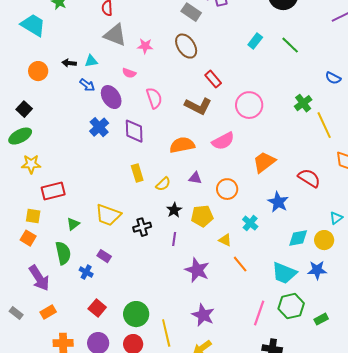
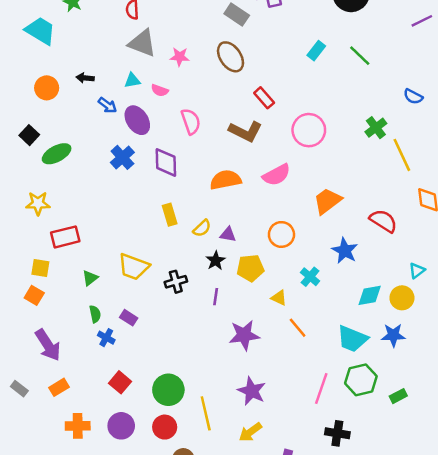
cyan triangle: (91, 61) -> (132, 80), moved
green ellipse: (20, 136) -> (57, 154), moved
purple triangle: (195, 178) -> (228, 234), moved
green semicircle: (63, 253) -> (95, 314), moved, size x0.6
purple star: (197, 270) -> (244, 335), turned -30

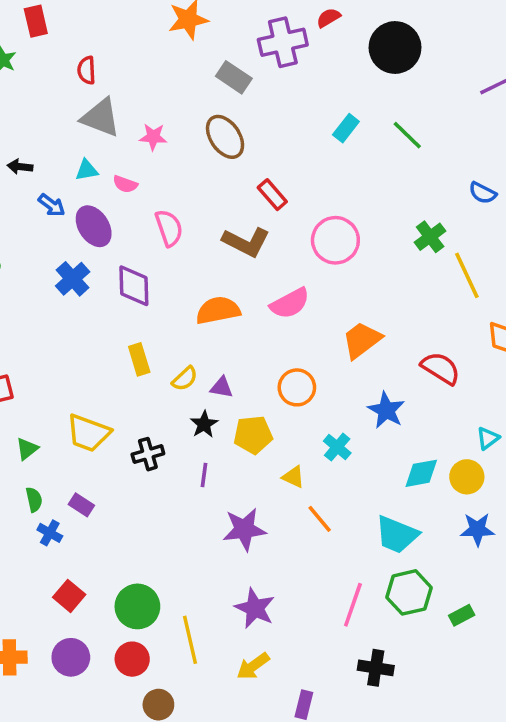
blue star: (393, 335) -> (477, 529), moved

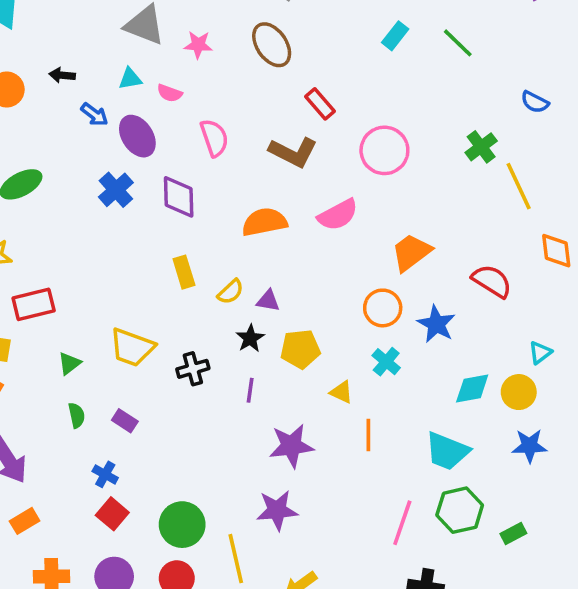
orange circle: (297, 387) -> (383, 308), moved
orange line: (320, 519) -> (368, 435), turned 40
blue cross: (50, 533) -> (105, 474), moved
purple star: (255, 608) -> (277, 510), moved, turned -30

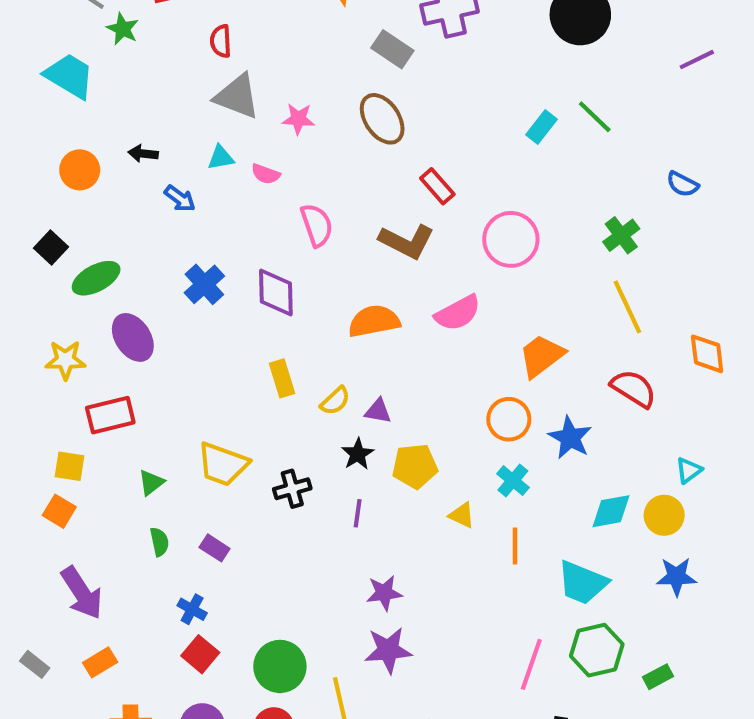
cyan rectangle: (395, 36) -> (542, 127), moved
purple ellipse: (137, 136) -> (133, 337), moved
yellow line: (519, 186) -> (627, 307), moved
orange line: (368, 435) -> (515, 546), moved
purple star: (291, 446) -> (384, 593), moved, size x0.7

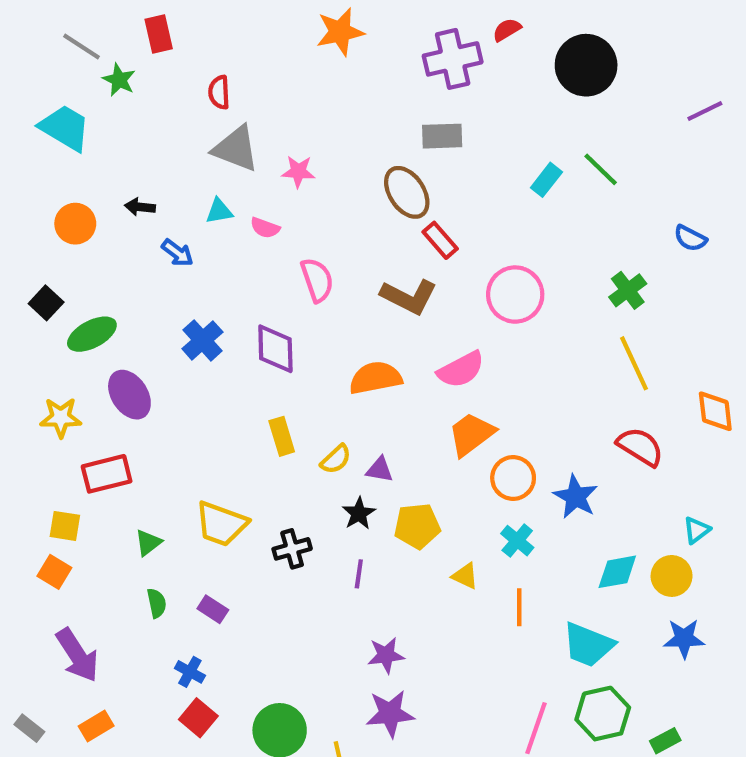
gray rectangle: (392, 49) -> (442, 136), moved, turned -36
brown ellipse: (382, 119) -> (407, 192), moved
orange trapezoid: (542, 356) -> (471, 434), moved

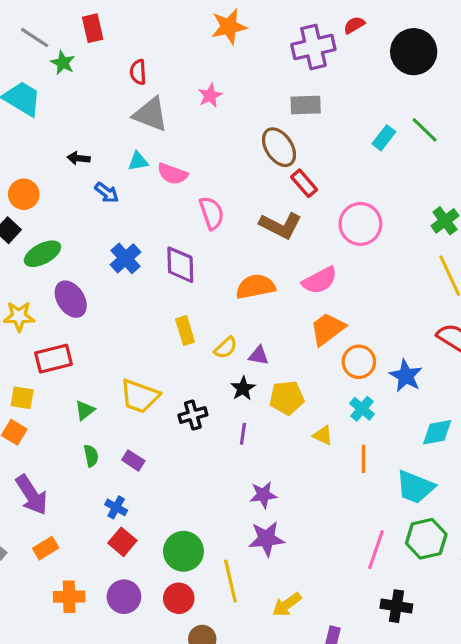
pink star: (298, 172) -> (210, 96), moved, turned -30
orange circle: (75, 224) -> (24, 194), moved
pink semicircle: (265, 228) -> (172, 174), size x1.4

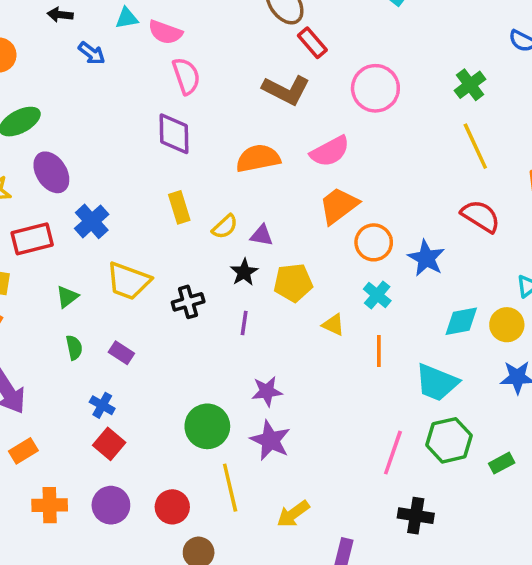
pink semicircle: (212, 213) -> (186, 76), moved
blue cross: (126, 258) -> (92, 221), moved
purple star: (266, 539) -> (270, 440), turned 30
green circle: (183, 551) -> (207, 426), moved

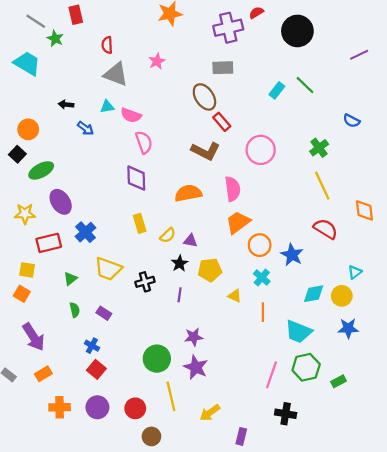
pink semicircle: (330, 151) -> (233, 189), turned -70

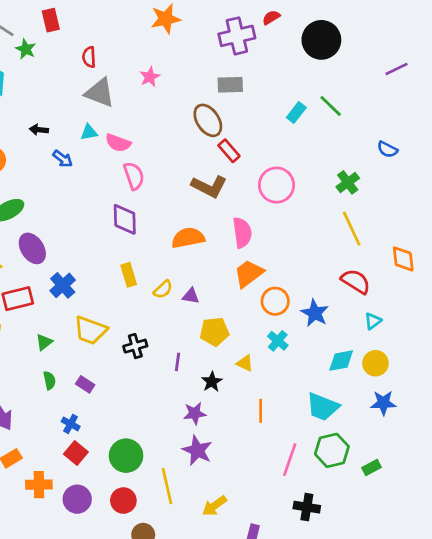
black star: (180, 263) -> (212, 382), moved
cyan triangle: (355, 272) -> (373, 321), moved
orange line: (263, 312) -> (261, 411), moved
green circle: (157, 359) -> (126, 456), moved
orange cross: (60, 407) -> (39, 485), moved

